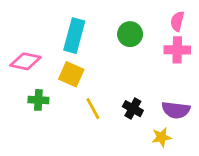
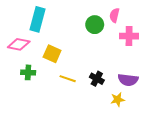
pink semicircle: (177, 21) -> (114, 15), moved
cyan rectangle: (74, 36) -> (37, 19), moved
yellow line: (93, 109) -> (68, 79), turned -42

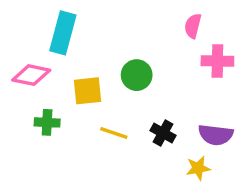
green circle: (95, 25) -> (137, 75), moved
yellow square: (52, 54) -> (87, 91), turned -30

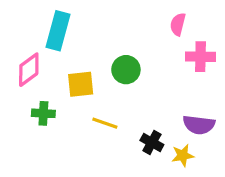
pink diamond: (31, 75) -> (29, 70), turned -48
black cross: (163, 133) -> (152, 143), moved

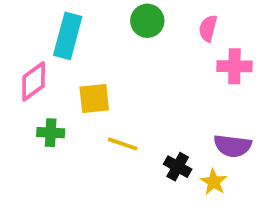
green circle: (126, 70) -> (147, 21), moved
yellow star: (183, 155) -> (214, 182), turned -30

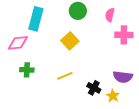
pink diamond: (34, 81) -> (18, 43), turned 30
yellow square: (94, 98) -> (70, 41), moved, turned -36
yellow line: (123, 144) -> (65, 76), turned -42

